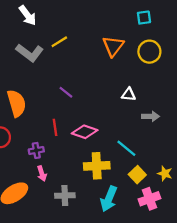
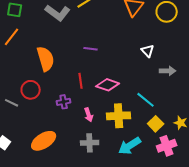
purple line: (66, 92) -> (91, 49), turned -32
white triangle: (129, 94) -> (148, 51), turned 40
pink arrow: (42, 174) -> (89, 115), moved
cyan arrow: (109, 199) -> (130, 146), turned 35

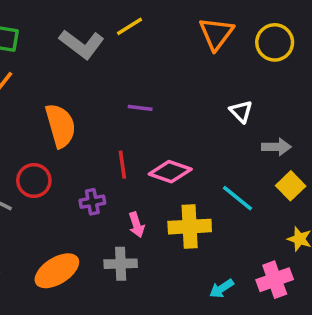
yellow square: (156, 124) -> (291, 186), moved
gray cross: (90, 143) -> (121, 264), moved
cyan arrow: (130, 146) -> (222, 288), moved, size x0.6

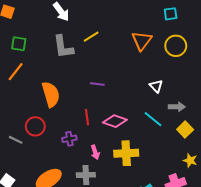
gray L-shape: (82, 44) -> (63, 47), turned 45
cyan line: (237, 198) -> (153, 119), moved

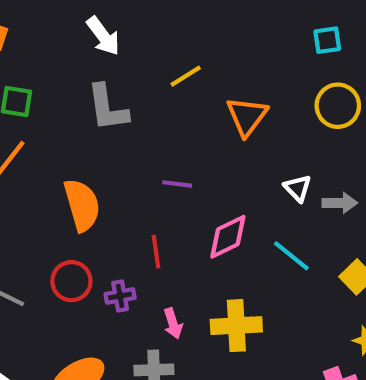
yellow line: (91, 37) -> (186, 76), moved
orange triangle: (142, 41) -> (247, 116), moved
gray arrow: (177, 107) -> (340, 203), moved
pink diamond: (115, 121) -> (228, 237), moved, turned -45
red circle: (35, 126) -> (71, 281), moved

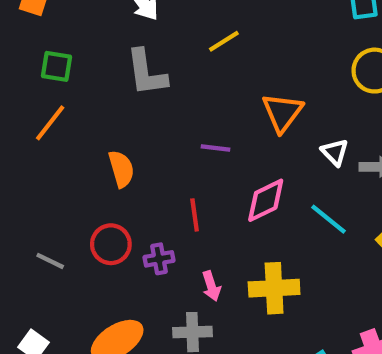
orange triangle: (247, 116) -> (282, 112), moved
orange semicircle: (82, 205) -> (121, 169), size x0.7

